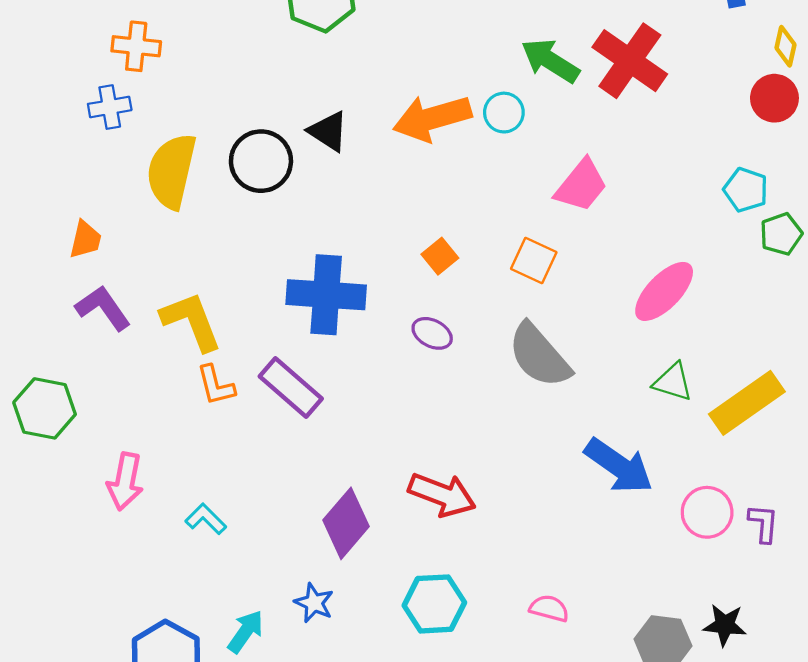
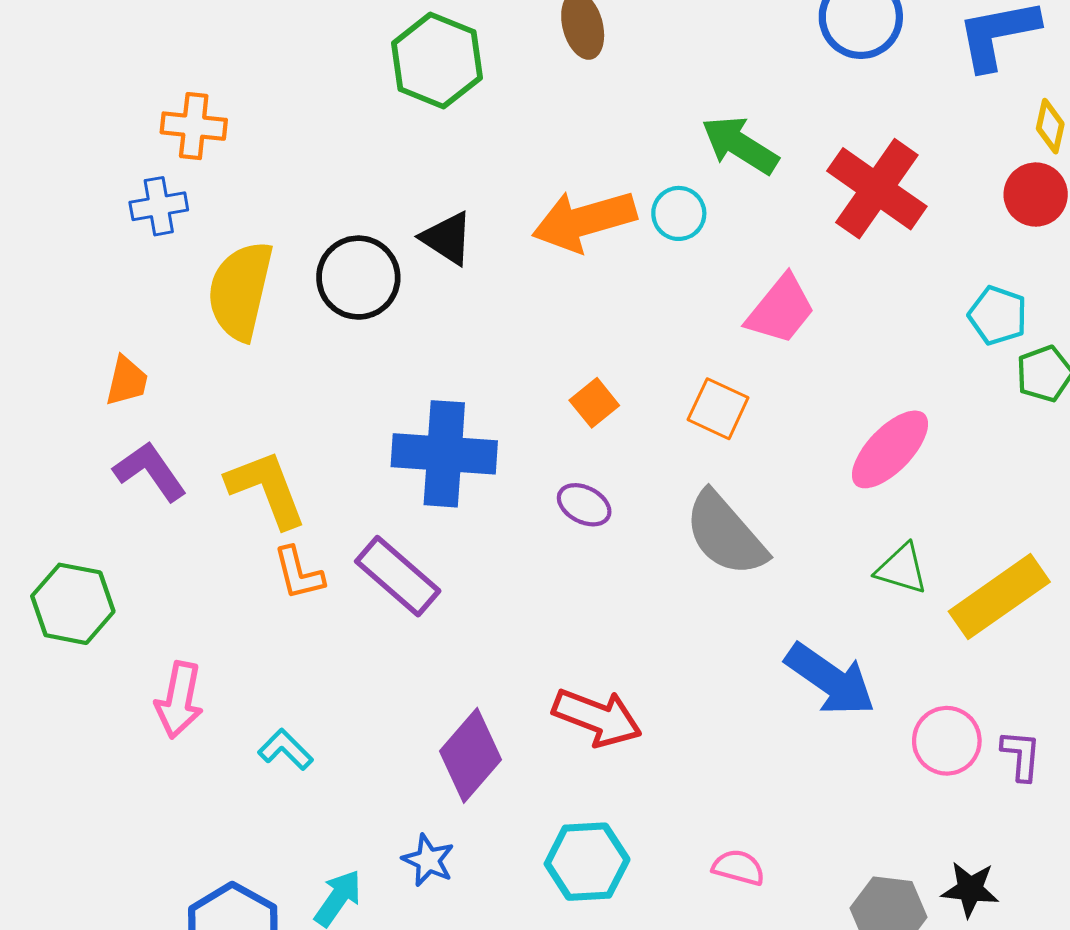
red cross: (630, 61) -> (877, 189), moved

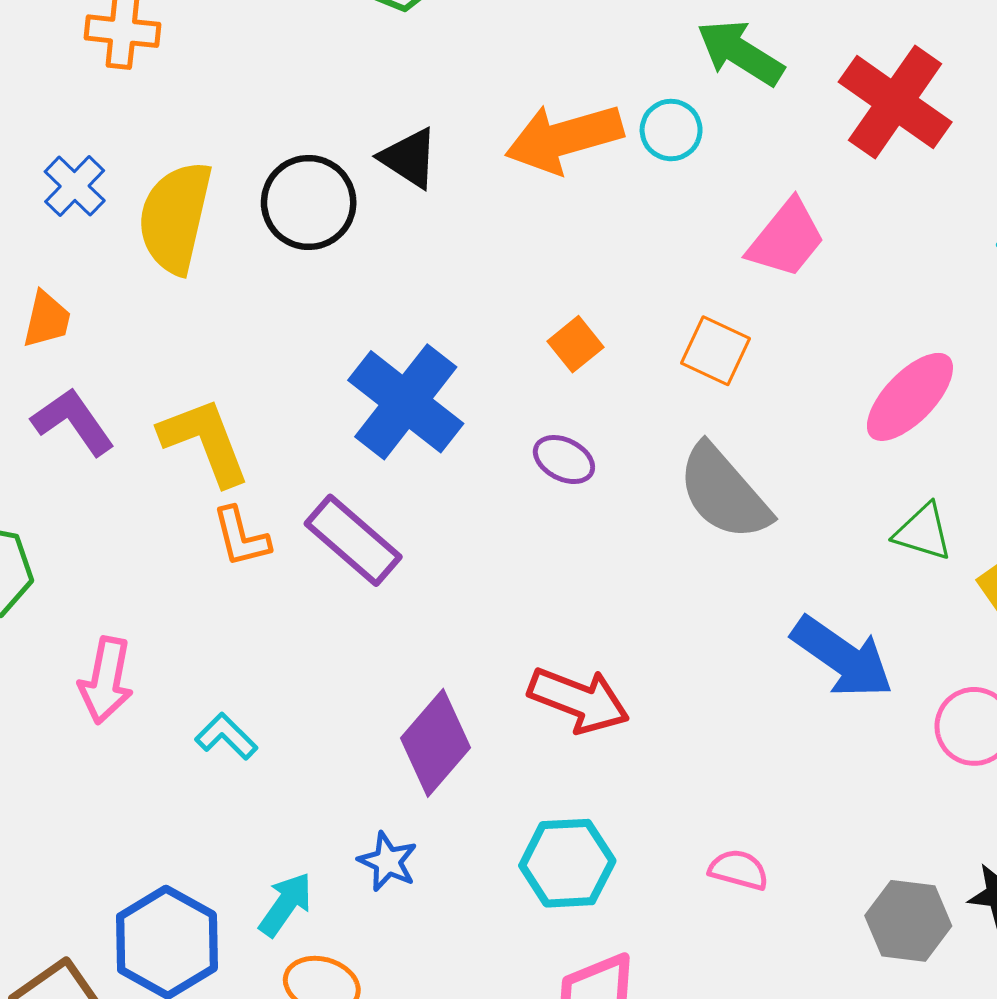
blue cross: (159, 206) -> (75, 186), moved, turned -36
blue cross: (444, 454) -> (406, 402), turned 34

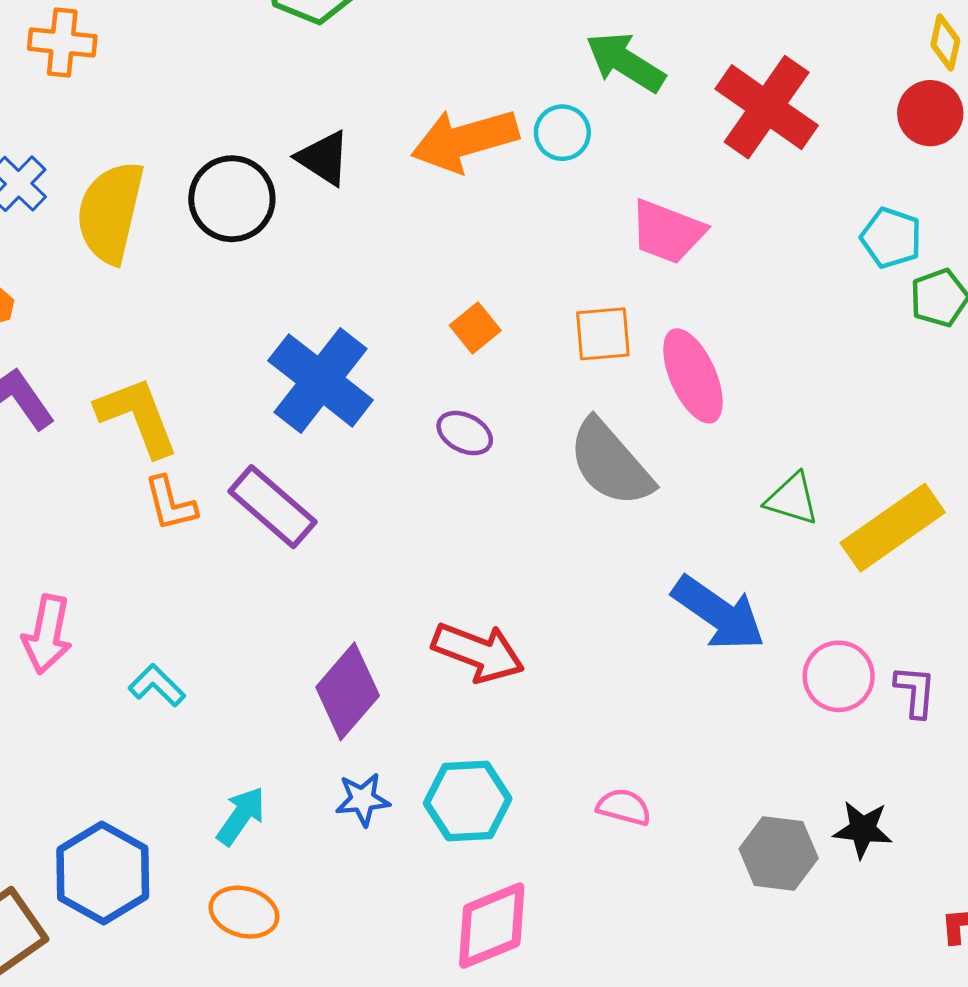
pink trapezoid: (786, 239) -> (667, 232), turned 72
orange square: (716, 351) -> (603, 334), turned -30
pink ellipse: (910, 397) -> (693, 376), moved, turned -68
blue star: (388, 862) -> (363, 799), moved, turned -30
cyan arrow: (286, 904) -> (241, 816), moved

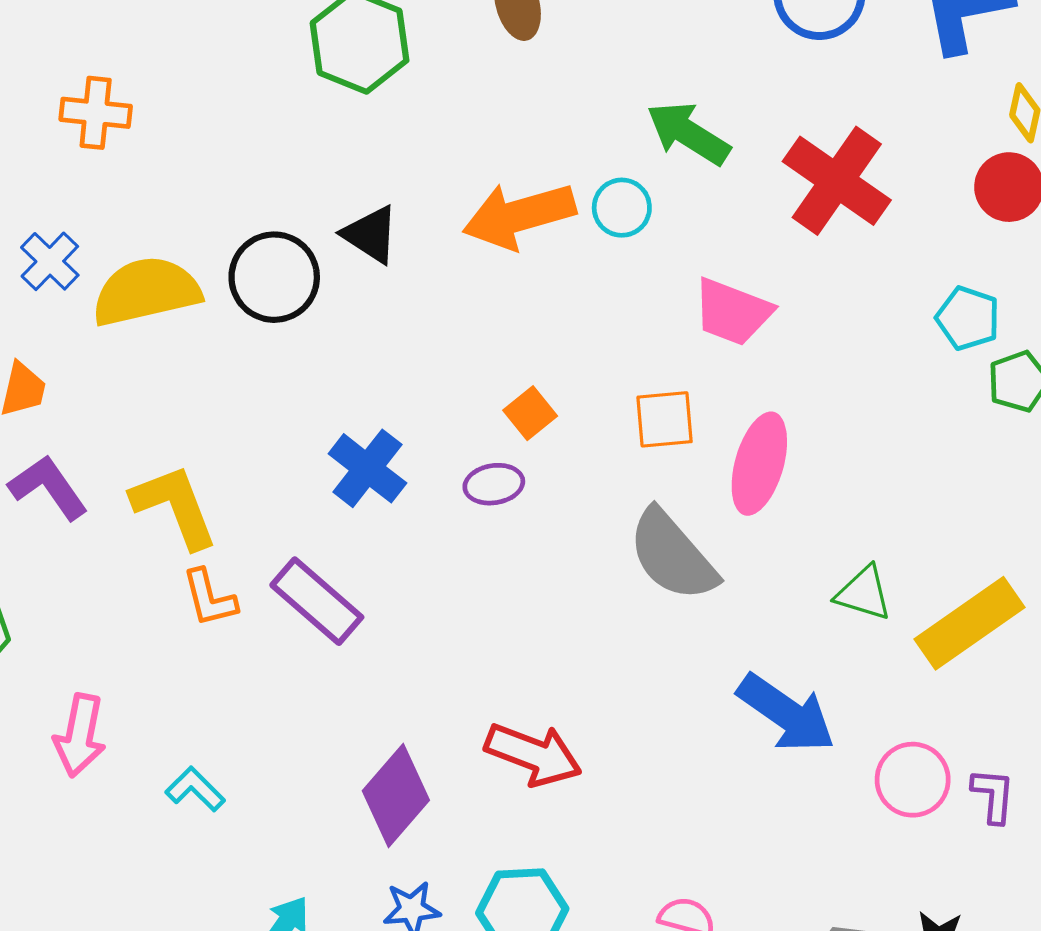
yellow semicircle: (110, 212) -> (146, 291), turned 64
pink ellipse: (693, 376) -> (759, 464), turned 40
blue cross: (321, 380) -> (367, 468), size x0.7
purple ellipse: (465, 433) -> (494, 484), moved, turned -36

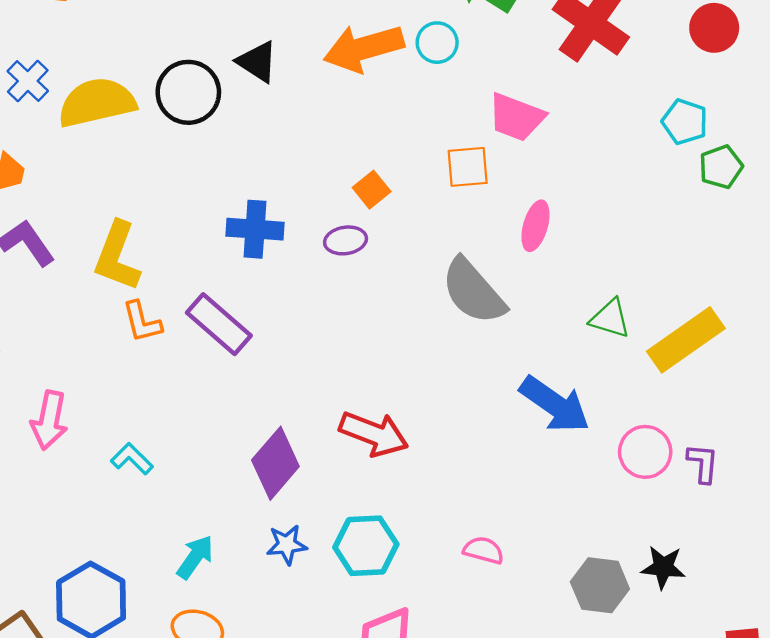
orange square: (665, 419) -> (468, 167), moved
pink ellipse: (759, 464) -> (535, 226), size x0.7
blue cross: (367, 468) -> (255, 229), turned -34
yellow L-shape: (175, 506) -> (117, 256), turned -138

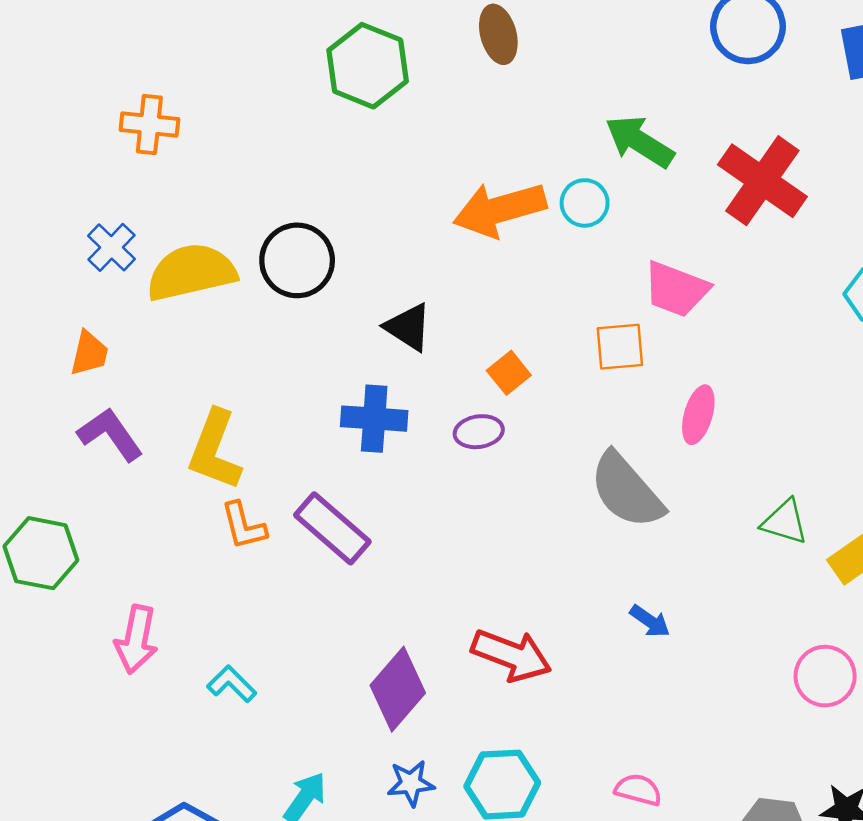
black triangle: (257, 62) -> (408, 327), moved
blue arrow: (555, 404) -> (650, 621), moved, size x0.5

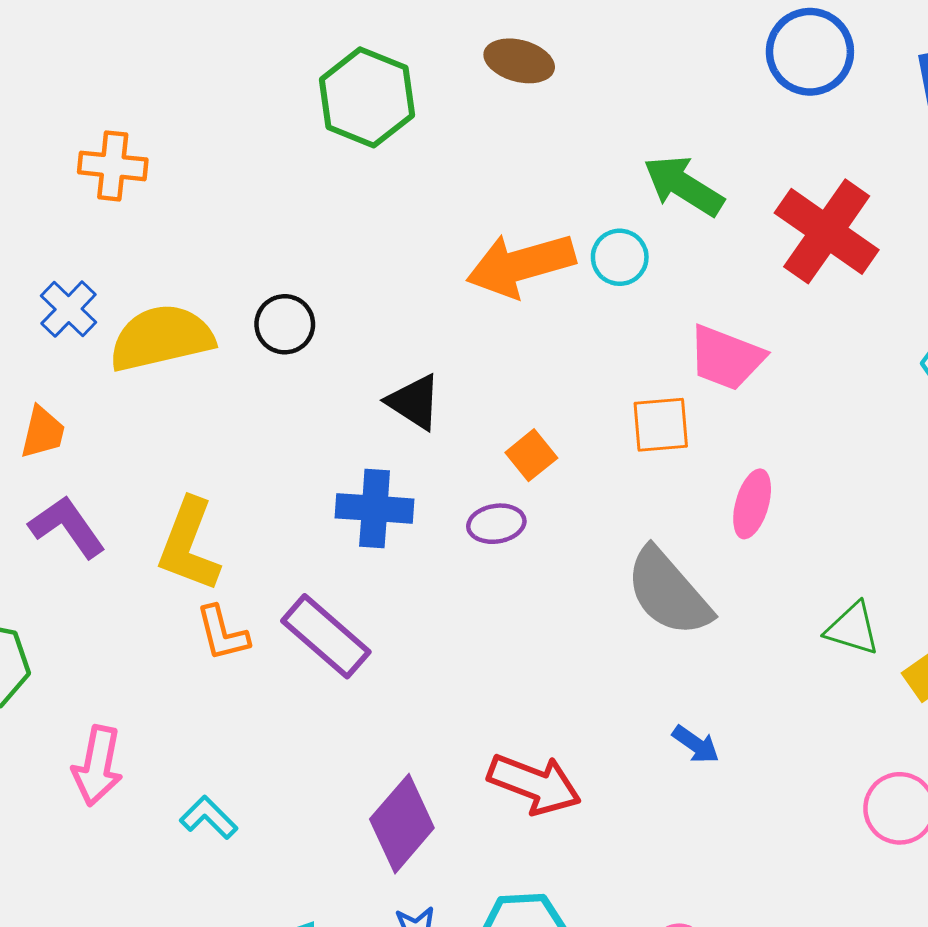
brown ellipse: (498, 34) -> (519, 61), turned -60
black circle: (297, 260) -> (285, 324), size x0.7

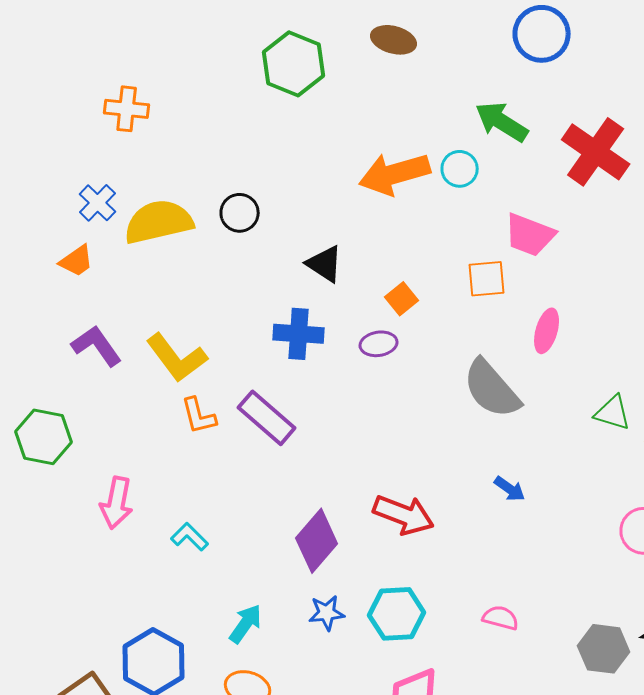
blue circle: (810, 52) -> (542, 34), moved
orange trapezoid: (43, 432) -> (77, 261), moved, turned 42
yellow L-shape: (189, 545) -> (177, 358), turned -58

